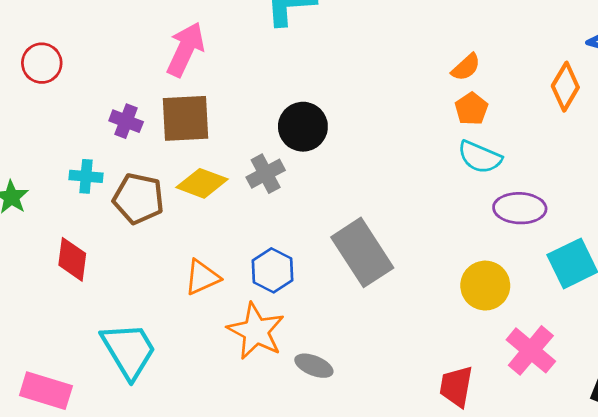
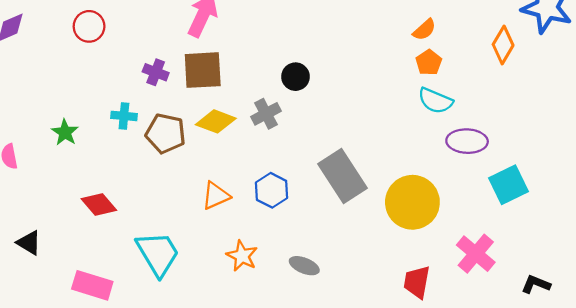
black circle: (303, 127) -> (296, 77), size x0.7
red diamond: (72, 259) -> (99, 204), moved, turned -48
yellow circle: (485, 286) -> (412, 202), moved, size x1.4
orange star: (256, 331) -> (242, 256), moved, size x0.7

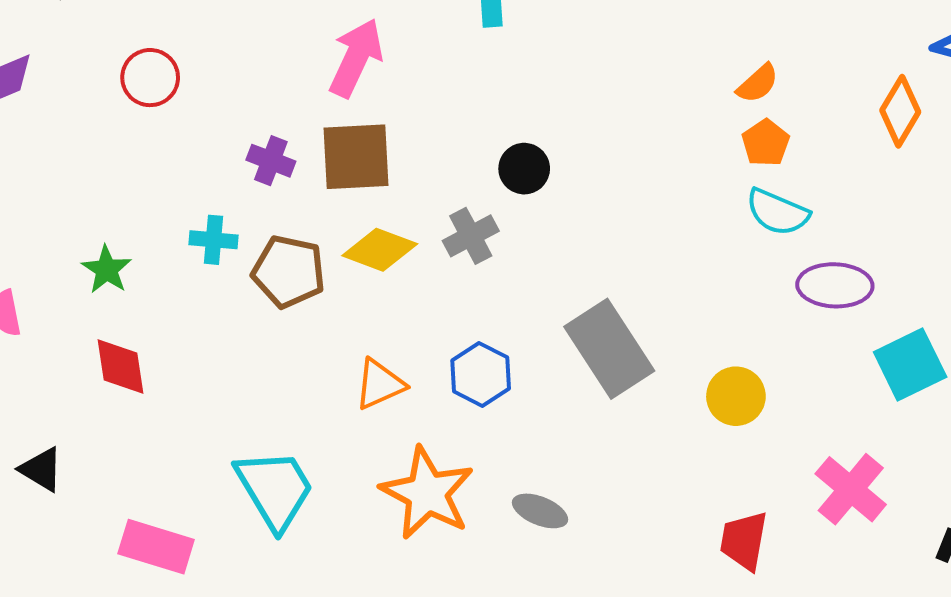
yellow circle: (412, 202) -> (736, 396), size x0.6
red diamond: (99, 204) -> (120, 367), moved, turned 32
orange star: (242, 256) -> (427, 493), size x1.6

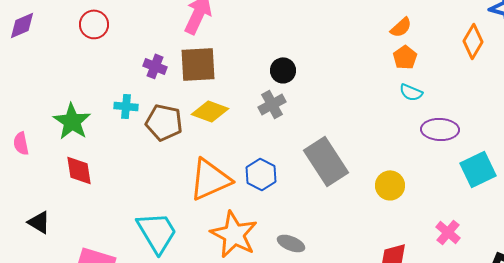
cyan semicircle: (777, 212) -> (411, 92), size x0.7
gray cross: (471, 236) -> (272, 104), moved
green star: (107, 270) -> (72, 121), size x1.5
orange triangle: (380, 384) -> (210, 179), size x1.6
pink cross: (851, 489) -> (448, 232), size x0.7

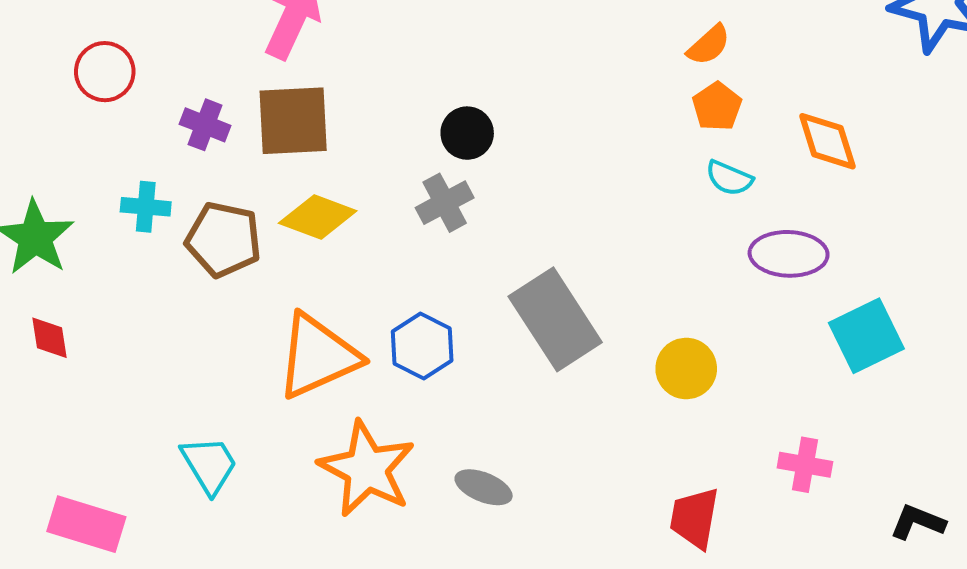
red circle: (94, 24) -> (105, 72), moved
orange diamond: (473, 41) -> (827, 141), moved, turned -48
red diamond: (79, 170) -> (49, 338), size x0.7
cyan trapezoid: (157, 232) -> (209, 465), size x0.7
pink cross: (448, 232) -> (805, 465), turned -30

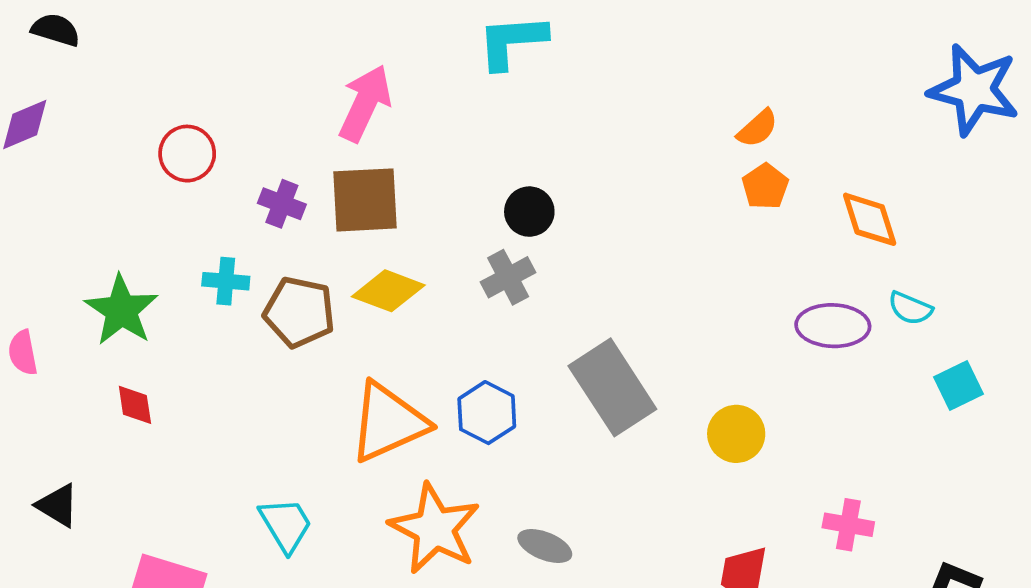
cyan semicircle: (729, 178) -> (910, 308), moved
cyan square: (866, 336) -> (959, 386), moved, size x0.7

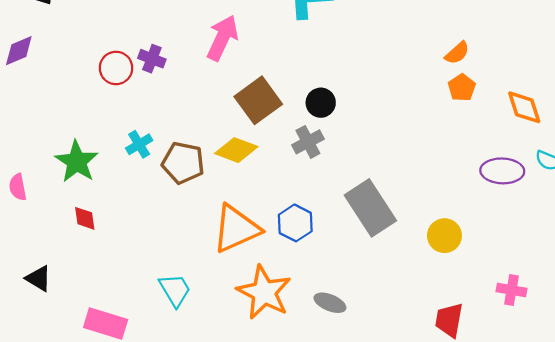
brown square: (365, 200) -> (258, 100), moved, turned -33
purple cross: (282, 204) -> (152, 59), moved
cyan cross: (226, 281) -> (139, 144), turned -36

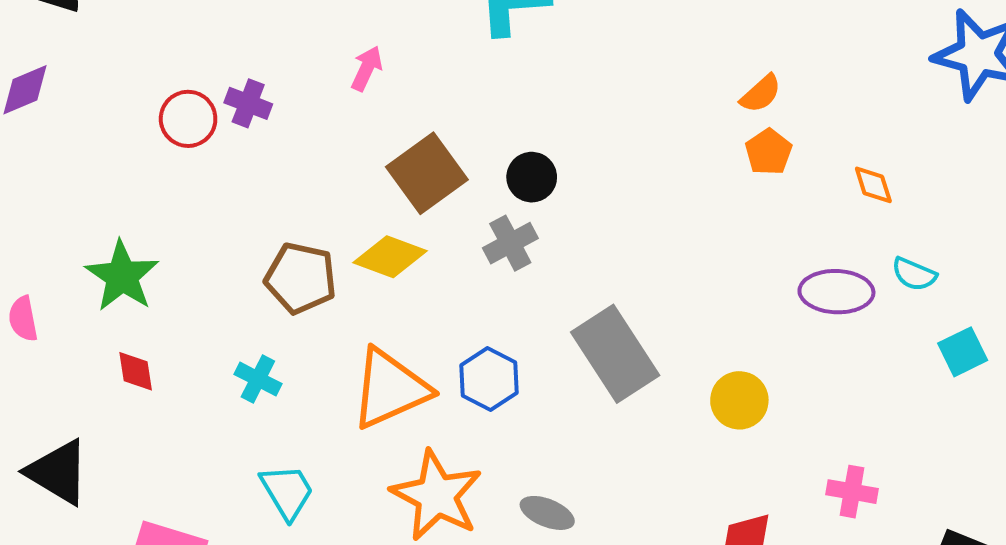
pink arrow: (222, 38) -> (367, 68), size x0.6
orange diamond: (524, 107) -> (873, 185), size x0.7
cyan cross: (139, 144) -> (258, 379), moved, turned -32
black triangle: (39, 278) -> (58, 472), size x1.5

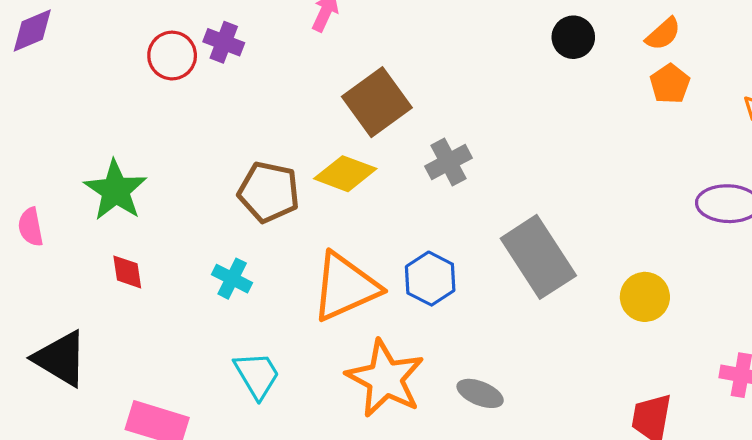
black circle: (532, 177) -> (573, 37), moved

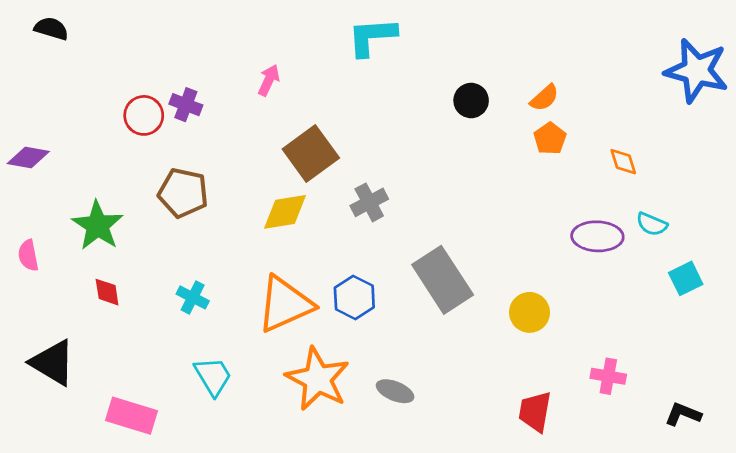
purple diamond: (32, 31) -> (28, 158), moved, turned 33
yellow diamond: (345, 174) -> (285, 212), turned -30
brown pentagon: (269, 192) -> (183, 193), moved

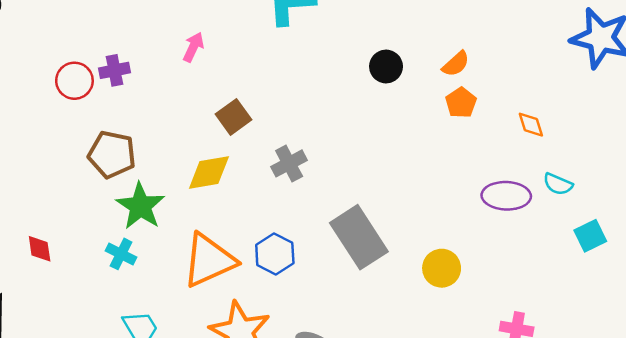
purple cross: (186, 105) -> (115, 70), turned -32
brown square: (311, 153) -> (233, 117), size x0.7
green star: (98, 225) -> (140, 206), moved

